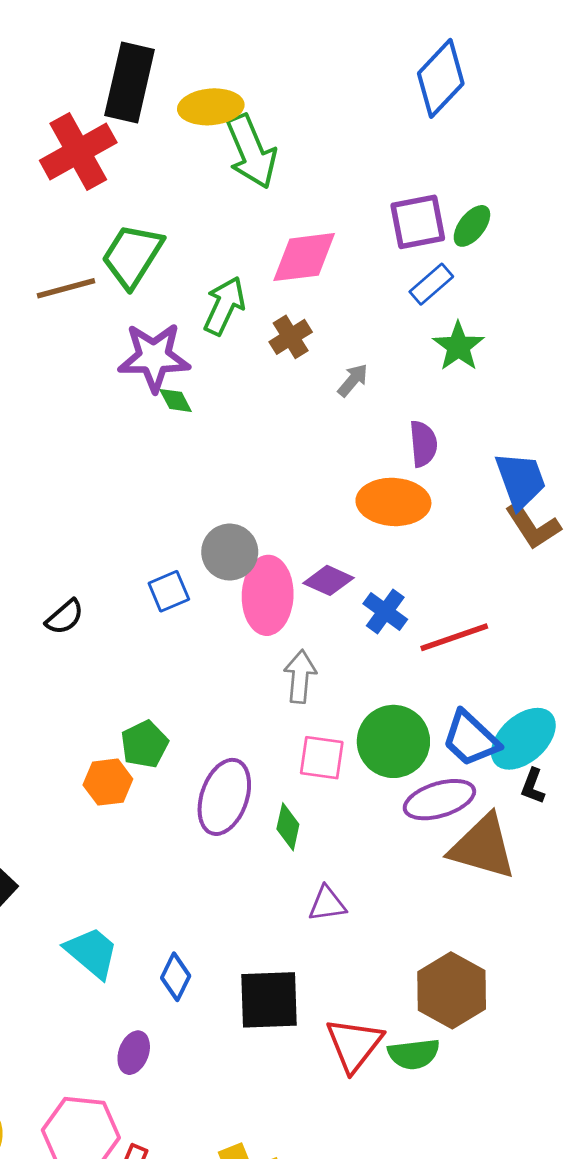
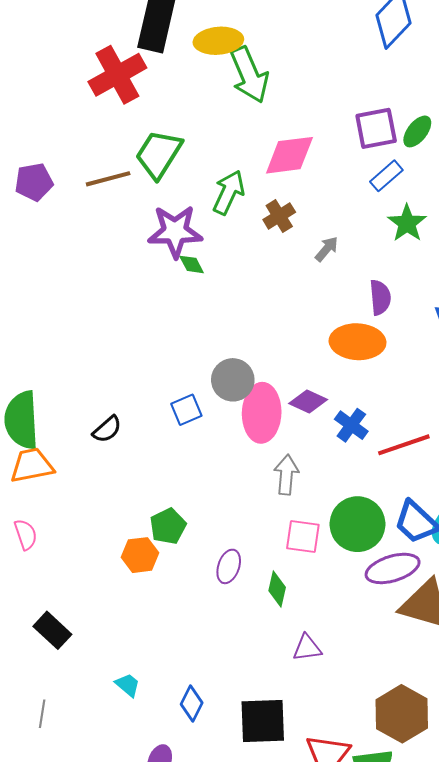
purple ellipse: (224, 797) -> (229, 566), size x0.6
cyan trapezoid: (92, 953) -> (128, 685), size x0.6

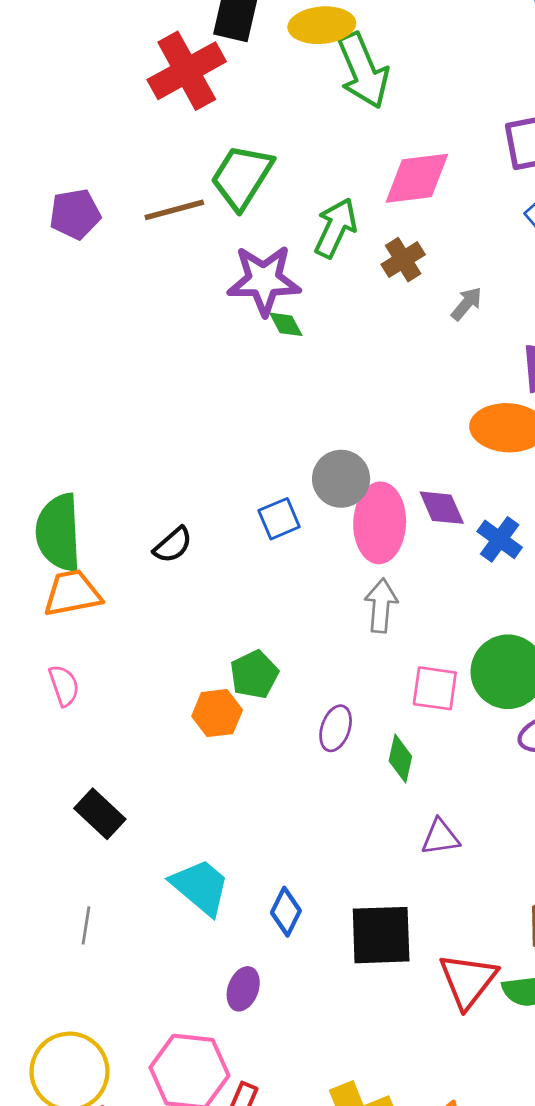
purple diamond: (308, 402) -> (442, 508), turned 42
gray arrow: (286, 475) -> (381, 606), moved
cyan trapezoid: (128, 685) -> (200, 887), size x1.8

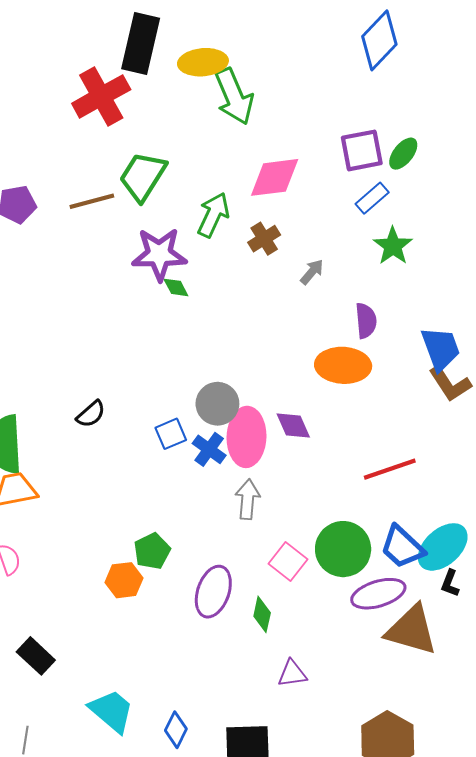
blue cross: (500, 539) -> (209, 449), moved
black semicircle: (173, 545) -> (91, 414), moved
pink square: (435, 688) -> (288, 561), turned 30
purple ellipse: (336, 728) -> (213, 592), size x1.5

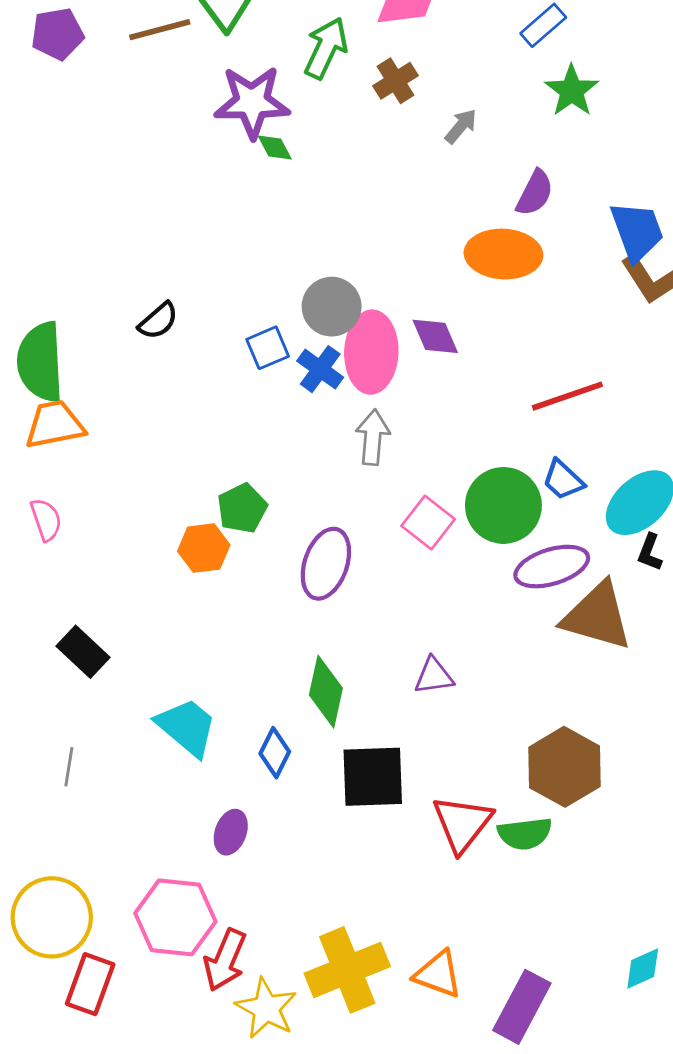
purple semicircle: (366, 321) -> (535, 193), turned 32
blue trapezoid: (402, 547) -> (563, 480), moved, size x0.7
green diamond: (262, 614) -> (326, 692), moved, size x1.4

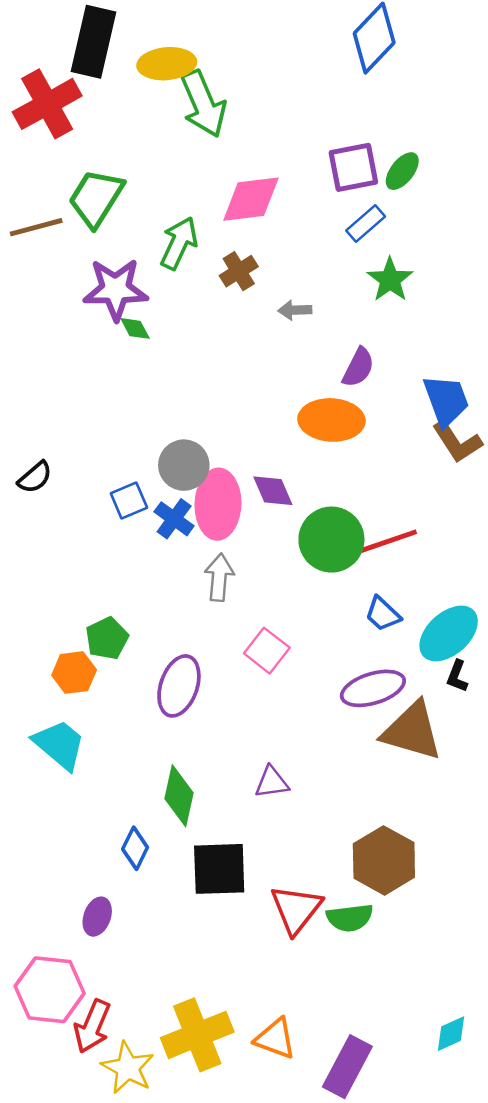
gray arrow: (461, 126) -> (295, 310), turned -132
green circle: (503, 505) -> (331, 540), moved
cyan trapezoid: (187, 727) -> (59, 745), moved

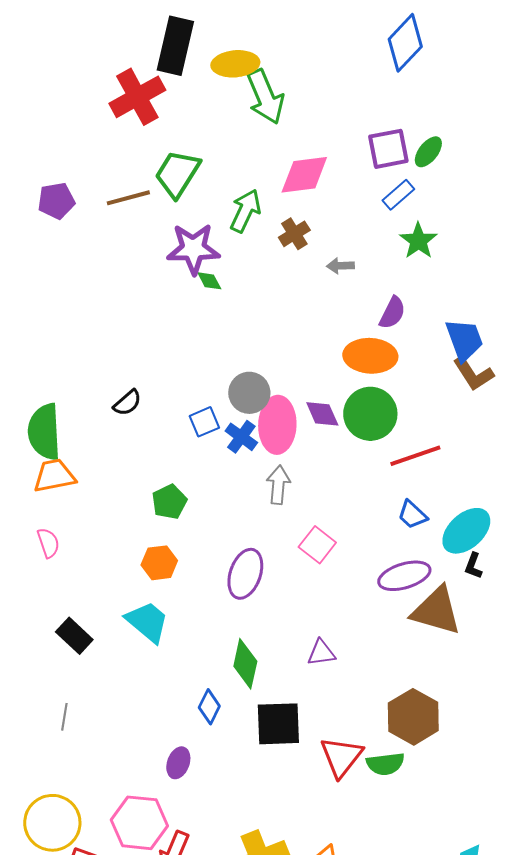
green circle: (331, 540) -> (370, 414), moved
green pentagon: (107, 638) -> (169, 502), moved

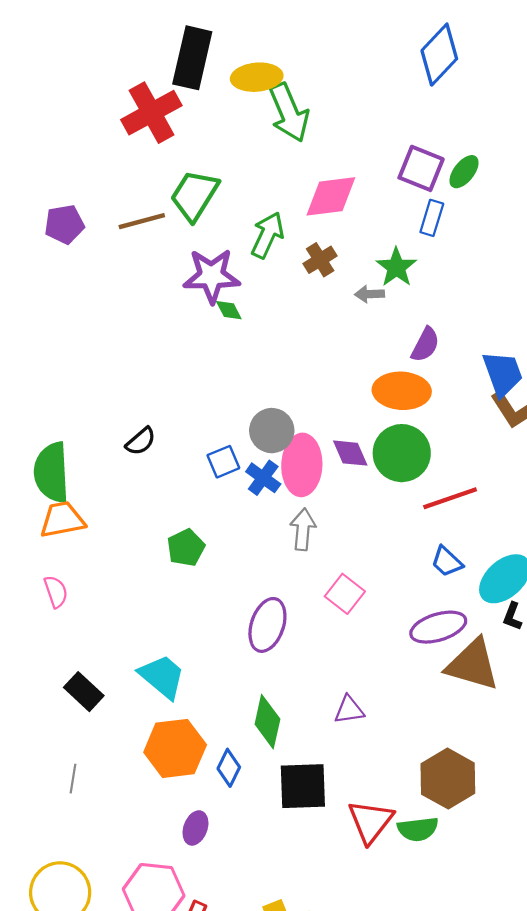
purple square: (388, 149) -> (421, 168), turned 33
blue rectangle: (398, 195) -> (432, 218), turned -32
green star: (418, 241) -> (396, 267), moved
orange hexagon: (159, 563) -> (175, 748), moved, size x1.6

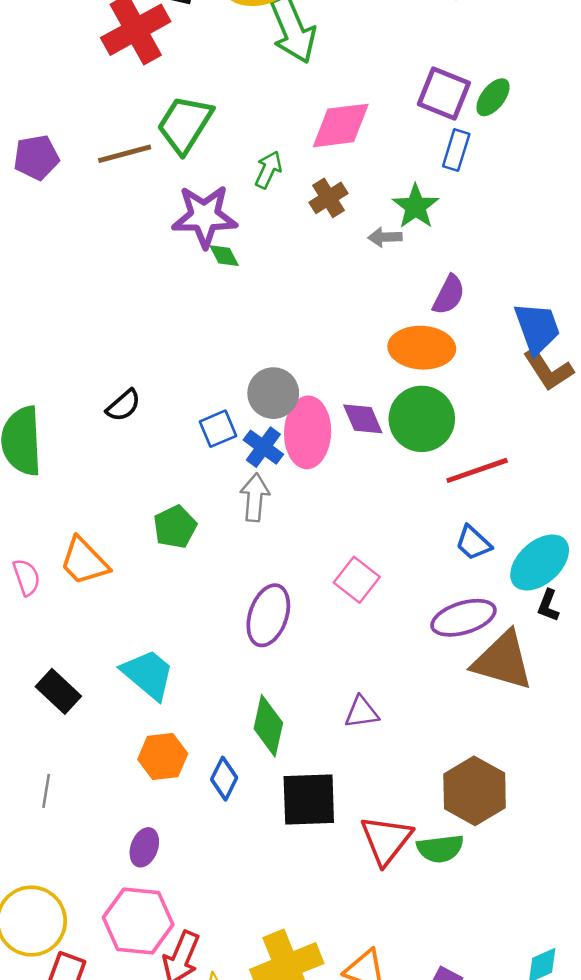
green arrow: (267, 235) -> (268, 170), size x0.7
orange trapezoid: (62, 520) -> (84, 561), moved, turned -123
gray arrow: (303, 529) -> (255, 497), moved
orange hexagon: (175, 748) -> (163, 756), size x0.7
purple ellipse: (195, 828) -> (144, 847), moved

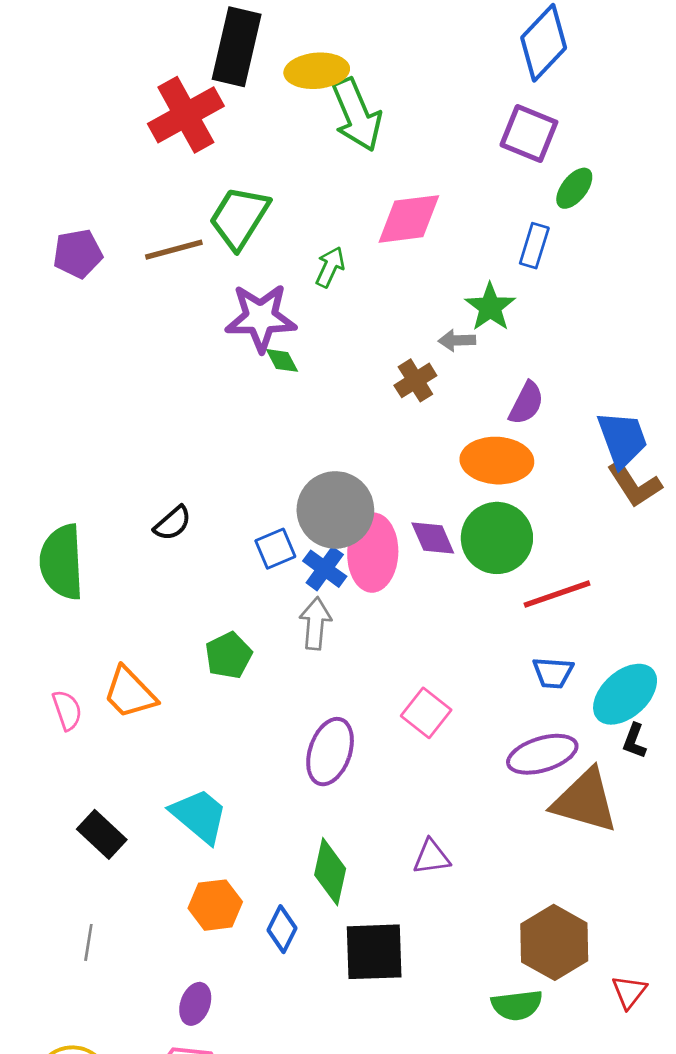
purple square: (444, 94) -> (529, 133), moved
brown cross: (328, 198) -> (415, 380), moved
gray circle: (273, 393) -> (335, 510), size x1.4
blue trapezoid: (473, 543) -> (553, 673), turned -39
red triangle: (386, 840) -> (629, 992), moved, size x0.6

